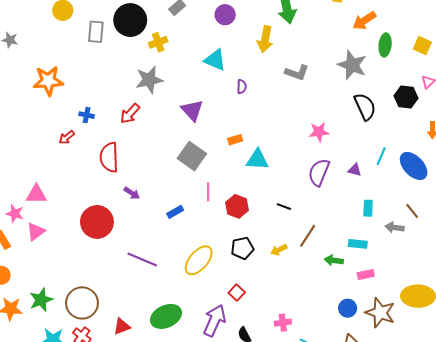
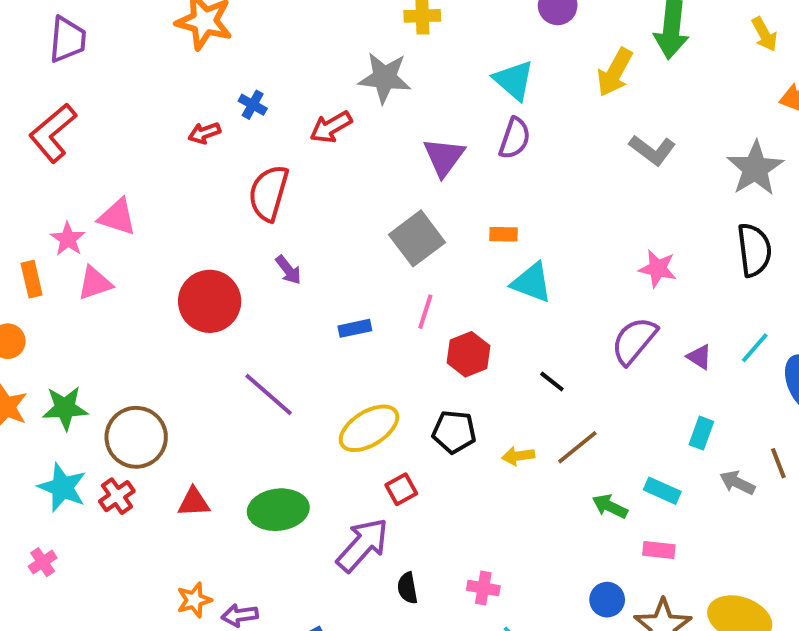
purple semicircle: (242, 87) -> (515, 138), moved, size x1.5
red square: (237, 293) -> (401, 489), moved

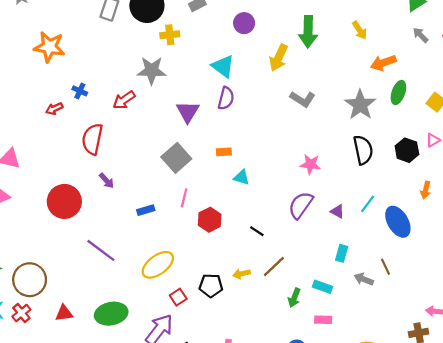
cyan triangle: (532, 283) -> (242, 177), size x0.7
black pentagon: (454, 432) -> (211, 286), moved
green arrow: (610, 506) -> (294, 298), turned -90

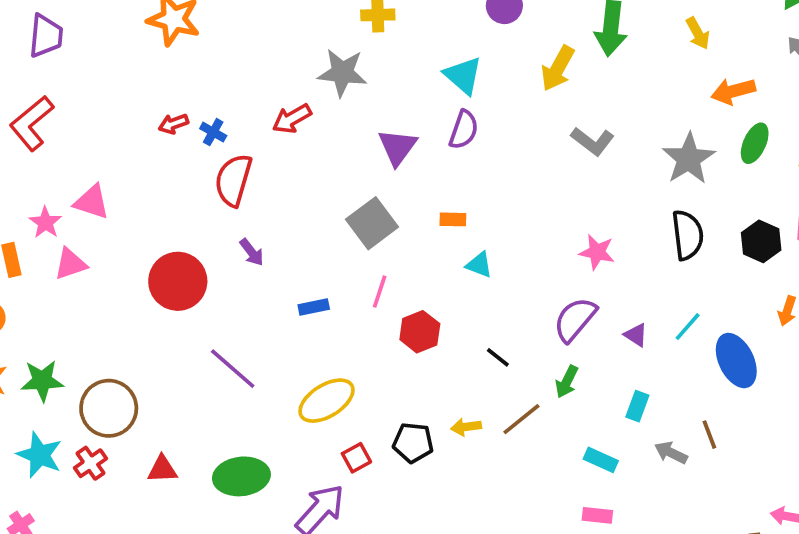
blue cross: (80, 91) -> (213, 132), moved
green arrow: (294, 298) -> (567, 382), moved

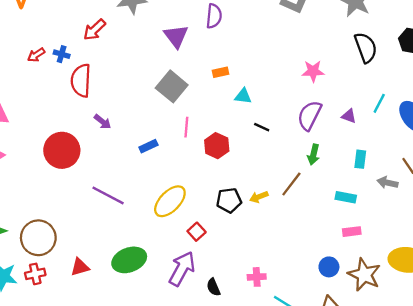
red arrow: (292, 119) -> (94, 30), moved
black line: (498, 357) -> (262, 127), moved
black pentagon: (413, 443) -> (229, 200), moved
red cross: (90, 463) -> (35, 274), turned 36

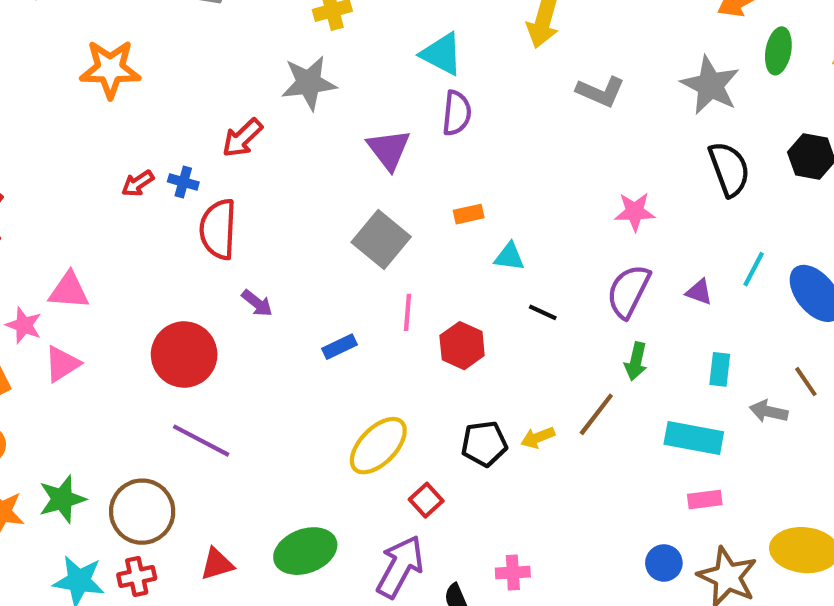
purple line: (108, 195) -> (201, 441), moved
cyan rectangle: (346, 197) -> (694, 438), size x1.5
pink cross: (257, 277) -> (513, 573), moved

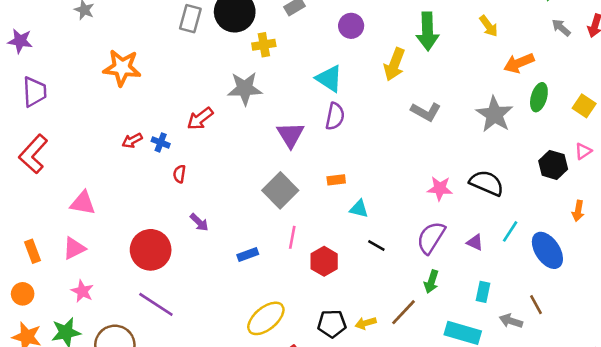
black semicircle: (729, 169) -> (487, 183), moved, turned -52
red semicircle: (218, 229) -> (179, 174), size x0.5
pink star: (24, 325) -> (82, 291), moved

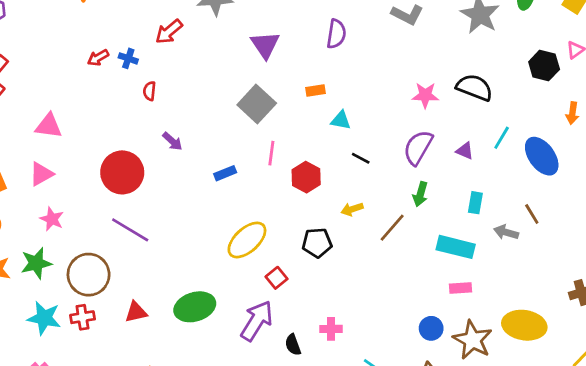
purple semicircle: (335, 116) -> (336, 34), moved
yellow arrow: (366, 323) -> (352, 209), moved

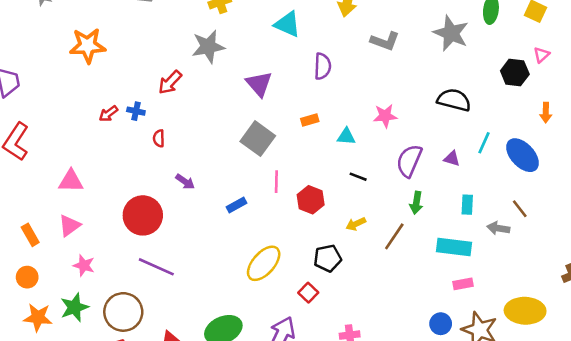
pink star: (425, 95) -> (385, 116), moved
cyan triangle: (341, 120) -> (346, 136), moved
red square: (277, 278) -> (308, 293), moved

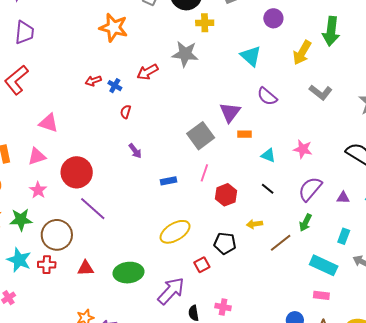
orange star: (88, 46) -> (114, 28), moved
purple semicircle: (322, 66) -> (267, 96), turned 110
purple triangle: (259, 84) -> (230, 112), moved
purple triangle: (452, 159) -> (343, 198), turned -32
red circle: (143, 215) -> (77, 172), moved

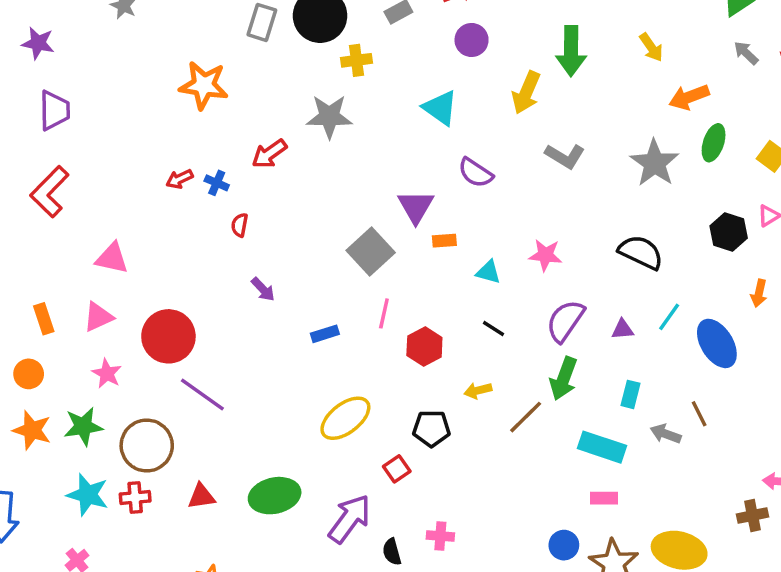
green arrow: (305, 223) -> (564, 379), size x1.4

